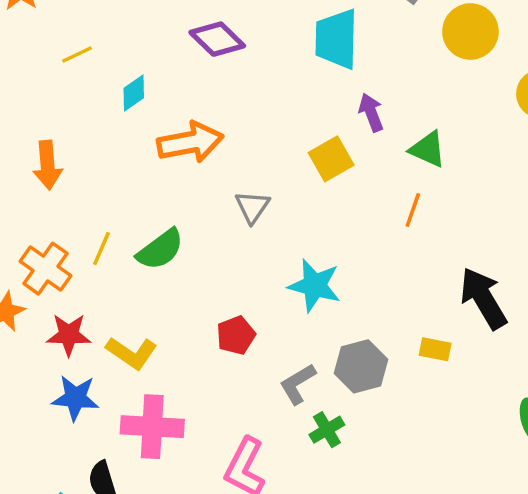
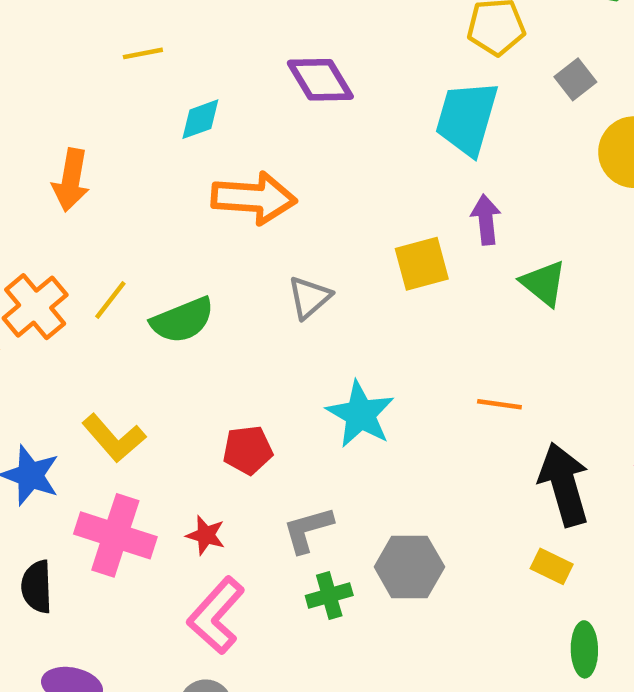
orange line: (413, 210) -> (499, 404), moved, turned 64
red star: (69, 335) -> (206, 535), moved, size x0.7
yellow rectangle: (435, 349) -> (552, 566), moved
gray hexagon: (361, 366) -> (409, 567), moved

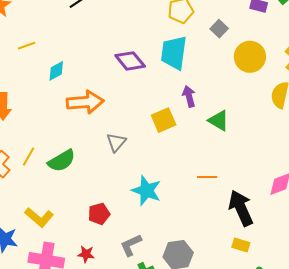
purple diamond: (320, 80) -> (130, 61), moved

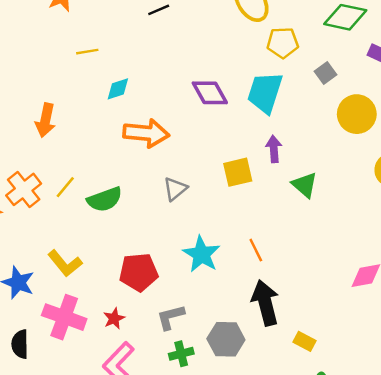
orange line: (207, 177) -> (256, 250), moved, turned 54
black arrow: (241, 208) -> (265, 303), moved
red pentagon: (99, 214) -> (139, 272), size x1.4
red star: (86, 254) -> (114, 318), turned 30

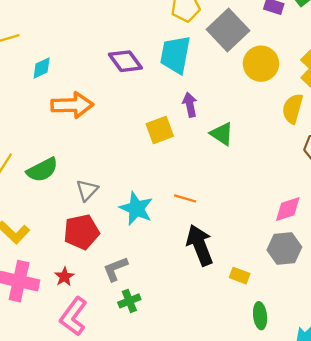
gray square: (326, 73) -> (228, 30), size x2.0
gray triangle: (175, 189) -> (87, 190), moved
orange line: (256, 250) -> (185, 198), turned -40
gray hexagon: (226, 339) -> (284, 248), moved

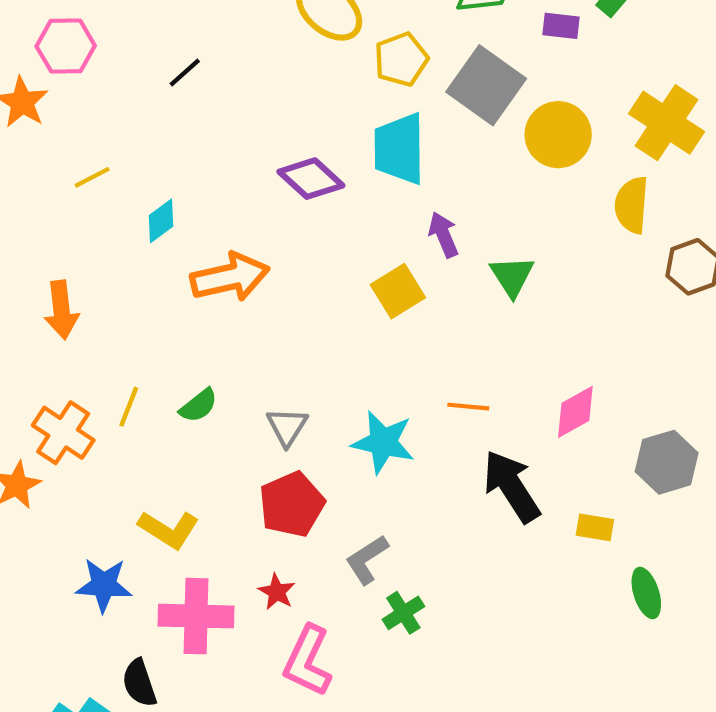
green triangle: (222, 134) -> (512, 276), turned 35
green semicircle: (42, 170) -> (199, 406), size x0.7
pink diamond: (288, 209) -> (575, 412), moved

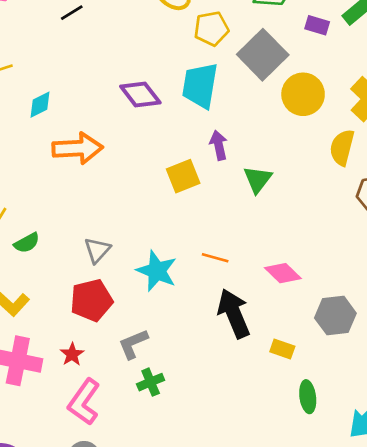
green semicircle: (199, 406) -> (27, 243), moved
pink diamond: (575, 412) -> (283, 273), turned 63

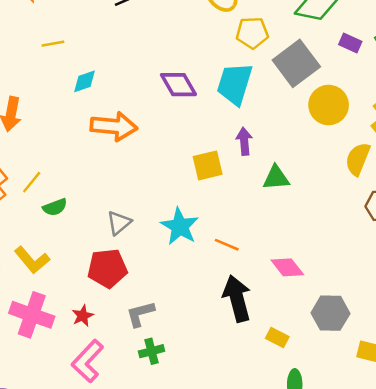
green triangle: (258, 179) -> (276, 178), turned 40
cyan star: (157, 271) -> (180, 226), moved

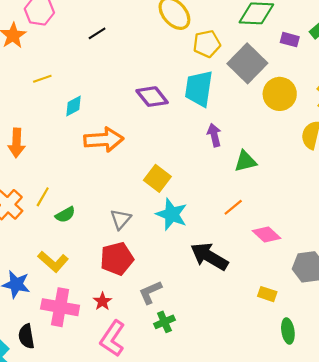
yellow square: (208, 165) -> (157, 178), moved, turned -30
orange line: (227, 245) -> (233, 207), moved, turned -54
black arrow: (237, 298) -> (209, 256), moved, turned -36

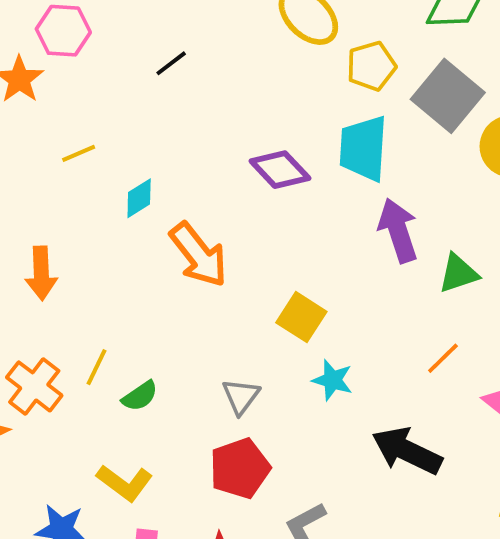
purple arrow: (214, 135) -> (398, 230), size x1.5
orange arrow: (104, 140) -> (199, 255), turned 60
cyan star: (172, 214) -> (332, 380), size x0.7

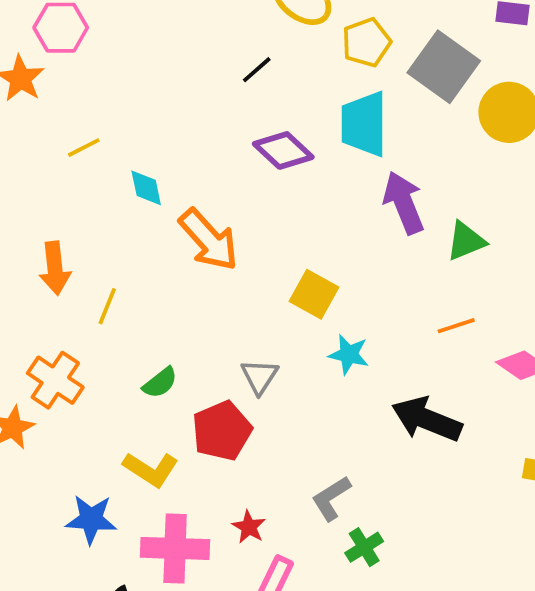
black line: (171, 63) -> (257, 70), moved
cyan diamond: (139, 198) -> (146, 188), turned -66
orange line: (443, 358) -> (456, 326), turned 30
yellow line: (97, 367) -> (107, 306), moved
red pentagon: (240, 468) -> (222, 431), moved

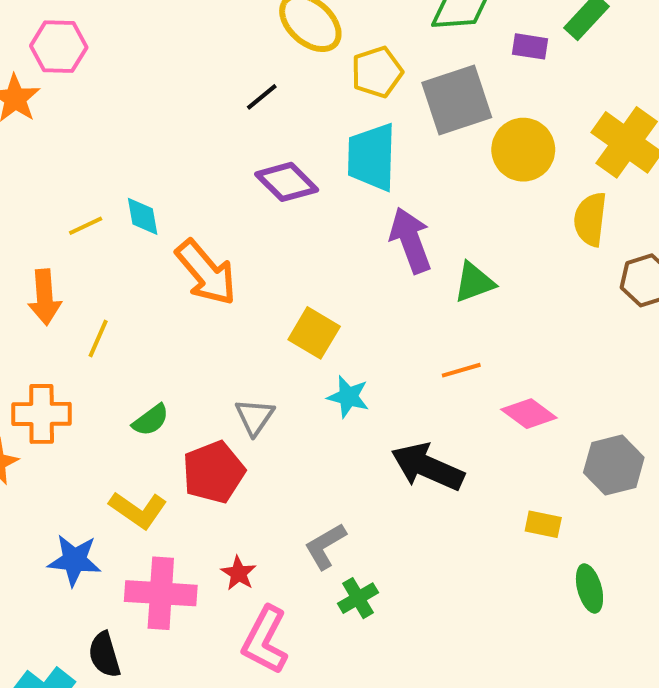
gray square: (444, 67) -> (457, 100), turned 34
yellow line: (84, 148) -> (86, 226), moved
orange cross: (55, 380) -> (42, 414), turned -36

